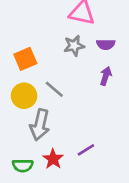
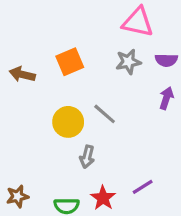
orange square: (25, 59) -> (70, 62), moved
gray arrow: (40, 125) -> (87, 157), size x0.6

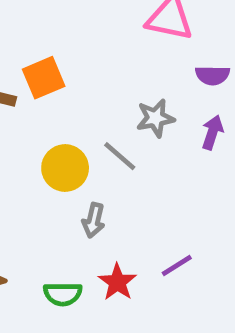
orange square: (70, 62) -> (44, 78), moved
gray star: (128, 62) -> (155, 118), moved

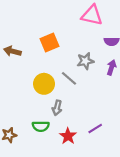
orange square: (44, 78) -> (49, 42), moved
green semicircle: (63, 294) -> (41, 126), moved

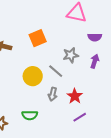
gray arrow: (57, 108) -> (53, 94), moved
red star: (68, 136) -> (75, 96), moved

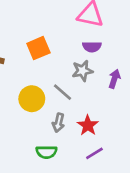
purple semicircle: (95, 37) -> (92, 47), moved
green semicircle: (30, 115) -> (46, 152), moved

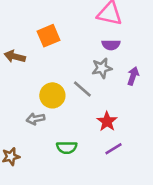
orange square: (38, 48) -> (48, 36), moved
gray arrow: (58, 123) -> (35, 119), moved, turned 66

